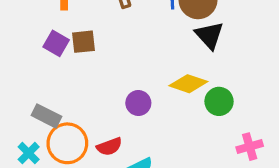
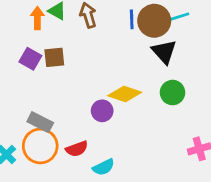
yellow diamond: (188, 84) -> (125, 94), moved
green circle: (219, 101) -> (173, 93), moved
gray rectangle: (46, 116) -> (40, 122), moved

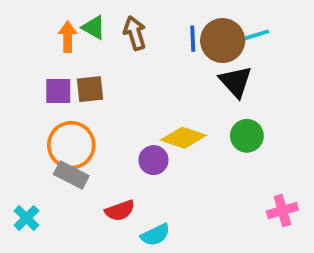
purple square: (30, 59) -> (58, 91), turned -30
orange circle: (40, 146) -> (71, 145), moved

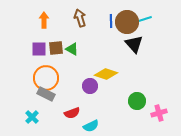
green triangle: (94, 27) -> (72, 49), moved
green circle: (247, 136) -> (137, 101), moved
cyan cross: (26, 218) -> (32, 117), moved

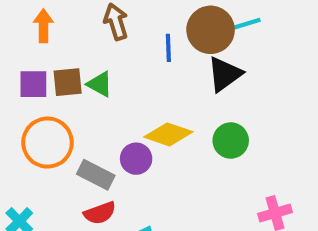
blue line: (111, 21) -> (168, 48), moved
black triangle: (134, 44) -> (225, 74), turned 36
gray rectangle: (46, 94) -> (96, 175), moved
green circle: (137, 101) -> (231, 141), moved

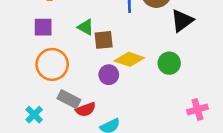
black triangle: (225, 74) -> (182, 21), moved
brown square: (68, 82) -> (104, 40), moved
gray rectangle: (96, 175) -> (69, 99), moved

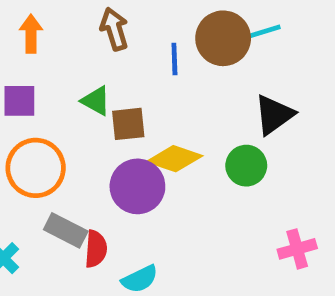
black triangle: (182, 21) -> (274, 115), moved
purple circle: (109, 75) -> (137, 186), size x1.5
red semicircle: (86, 109) -> (96, 249), turned -66

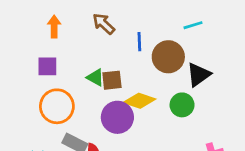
brown arrow: (114, 29) -> (104, 24), turned -30
brown circle: (223, 38) -> (168, 57), moved
green triangle: (96, 101) -> (95, 77), moved

